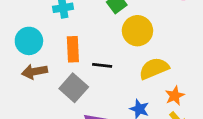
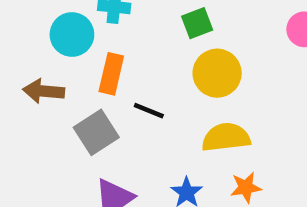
cyan circle: (29, 41) -> (72, 34), moved

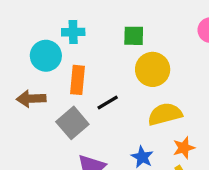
green square: (197, 23) -> (134, 36), turned 30
black line: (149, 111) -> (108, 103), turned -45

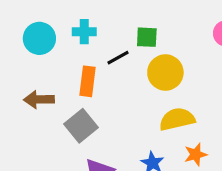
cyan circle: (46, 56) -> (39, 38), moved
black line: (108, 103) -> (118, 58), moved

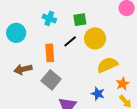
cyan cross: (84, 32) -> (49, 18), moved, turned 32
black line: (118, 58) -> (70, 41), moved

